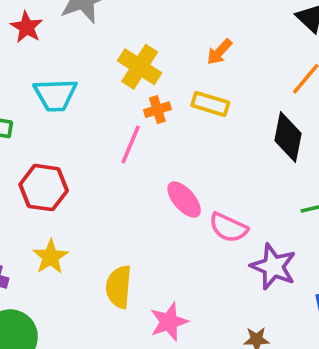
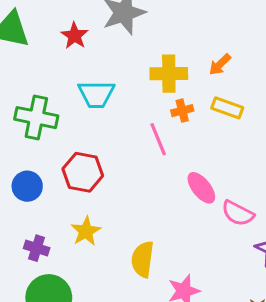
orange arrow: (219, 52) -> (220, 65), moved
yellow cross: (140, 67) -> (169, 74), turned -36
pink line: (131, 145) -> (158, 139), turned -48

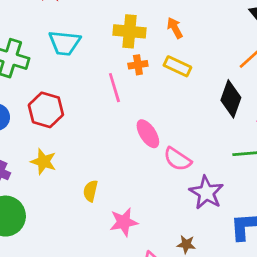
orange arrow: (220, 65) -> (175, 28), turned 100
yellow star: (86, 231) -> (44, 162), turned -30
yellow semicircle: (143, 259) -> (90, 191), size x0.7

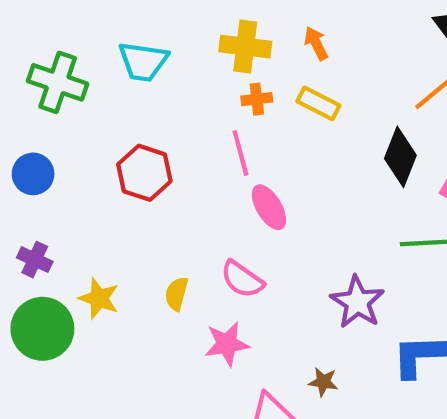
pink line: (114, 88) -> (240, 153), moved
red hexagon: (46, 110) -> (144, 173), moved
pink semicircle: (177, 159) -> (242, 279), moved
yellow star: (44, 162) -> (99, 298), moved

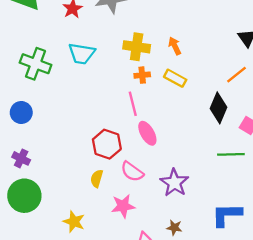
red hexagon: (144, 173) -> (107, 144), moved
yellow star: (99, 298) -> (74, 222), moved
purple star: (357, 302) -> (174, 183), moved

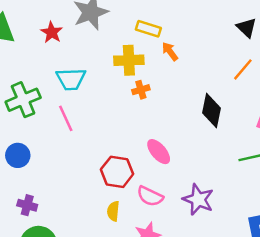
green cross: (36, 64) -> (23, 100), turned -32
yellow rectangle: (175, 78) -> (148, 29), moved
pink line: (133, 104) -> (66, 118), moved
black diamond: (218, 108) -> (211, 110), moved

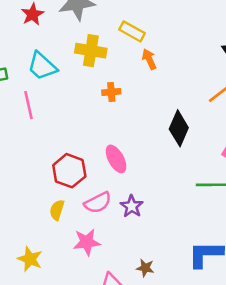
yellow cross: (129, 60) -> (91, 51), moved
cyan trapezoid: (71, 79) -> (42, 66), turned 32
pink semicircle: (150, 196) -> (98, 203), turned -64
purple star: (198, 199) -> (132, 206), moved, size x0.7

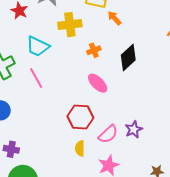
black diamond: (179, 128) -> (128, 57), moved, turned 40
pink ellipse: (116, 159) -> (98, 83), moved
purple star: (132, 206) -> (134, 129), turned 30

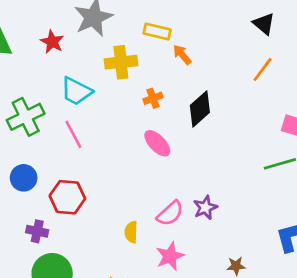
red hexagon: (80, 117) -> (67, 197), moved

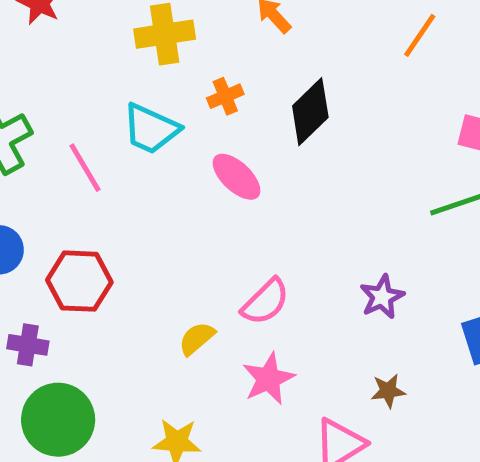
cyan trapezoid: (76, 91) -> (151, 129), moved
purple star: (205, 208) -> (382, 297), moved
yellow semicircle: (131, 232) -> (197, 339), turned 50

